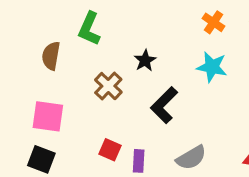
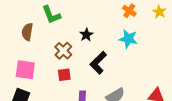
green L-shape: (89, 29) -> (51, 15), turned -45
red square: (110, 150) -> (64, 75), moved, turned -32

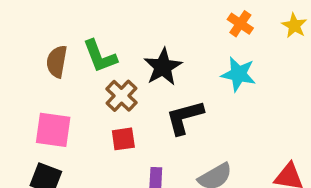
green L-shape: (51, 15) -> (100, 56), moved
black star: (86, 35) -> (163, 67), size x1.5
black L-shape: (98, 63) -> (184, 117), turned 30

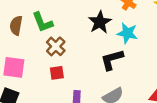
black star: (163, 67) -> (100, 22), moved
black L-shape: (184, 117) -> (112, 60), moved

